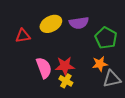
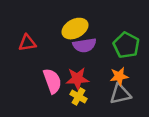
purple semicircle: (79, 23) -> (85, 45), moved
yellow ellipse: (51, 24) -> (75, 29), moved
gray triangle: (112, 79) -> (120, 94), moved

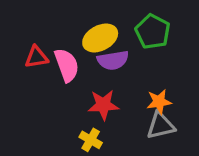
green pentagon: (126, 45) -> (153, 32), moved
pink semicircle: (52, 81) -> (67, 65), moved
yellow cross: (79, 96) -> (91, 140), moved

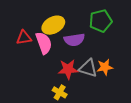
green pentagon: (153, 32) -> (101, 21), turned 30
yellow ellipse: (100, 38) -> (53, 25), moved
gray triangle: (161, 126) -> (88, 68), moved, turned 30

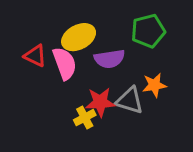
red triangle: (24, 38) -> (35, 56), turned 35
orange star: (105, 67) -> (154, 85), moved
yellow cross: (60, 92) -> (85, 118), moved, turned 32

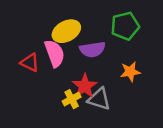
red triangle: (35, 56) -> (30, 63), moved
gray triangle: (130, 101) -> (99, 99), moved
red star: (100, 102) -> (85, 86), turned -30

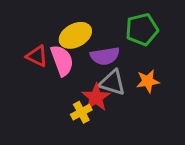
red triangle: (30, 63) -> (37, 56), moved
gray triangle: (99, 99) -> (112, 83), moved

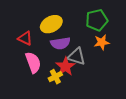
purple semicircle: (105, 56) -> (60, 43), moved
pink semicircle: (62, 60) -> (33, 62), moved
orange star: (148, 81) -> (102, 42), moved

